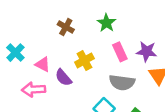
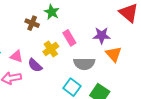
green star: (106, 23) -> (52, 12), moved
pink rectangle: (120, 52) -> (69, 38), moved

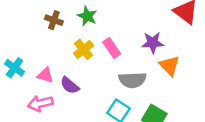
brown cross: (32, 23) -> (54, 20), moved
yellow cross: (51, 49) -> (84, 49), moved

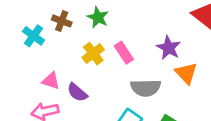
purple star: (153, 43) -> (169, 48), turned 30
cyan cross: (14, 68) -> (34, 36), moved

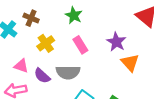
green star: (98, 17) -> (74, 15), moved
yellow cross: (93, 54) -> (46, 43), moved
gray semicircle: (146, 88) -> (68, 72), moved

